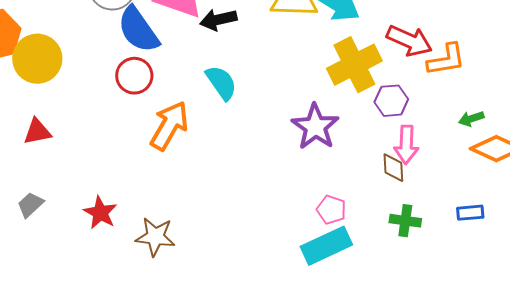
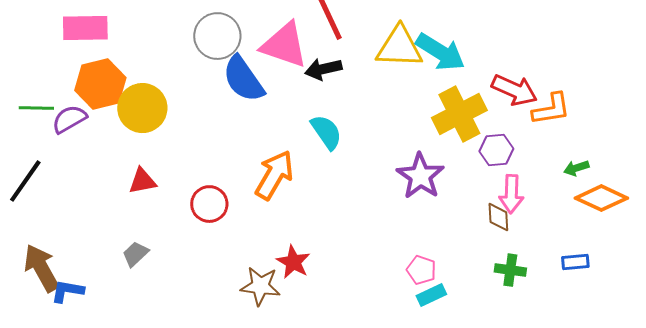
red circle: (134, 76) -> (209, 204), moved
pink pentagon: (331, 210) -> (421, 270), moved
red star: (100, 213) -> (293, 262), moved
cyan rectangle: (326, 246) -> (431, 295), size x0.6

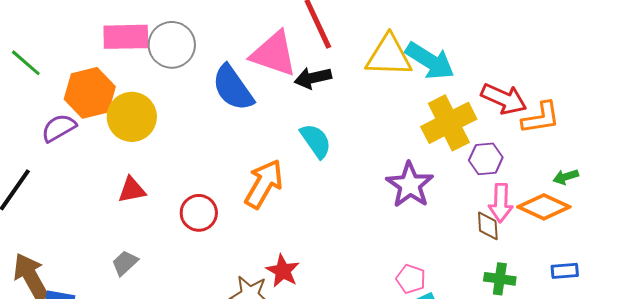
pink rectangle: (85, 28) -> (126, 37), moved
gray circle: (217, 36) -> (172, 45), moved
green line: (36, 108) -> (26, 63), moved, turned 40
orange diamond: (601, 198) -> (544, 207), moved

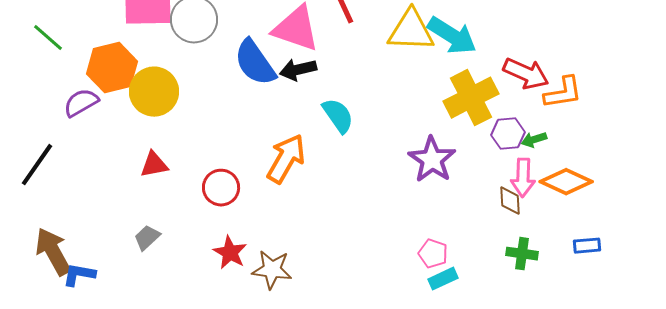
black arrow: (313, 78) -> (298, 70), moved
green arrow: (566, 177) -> (534, 140), moved
red star: (283, 271) -> (230, 253), moved

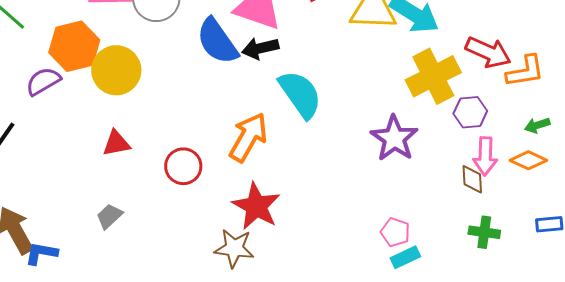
cyan semicircle: (338, 116) -> (300, 94), size x1.4
green arrow: (534, 140) -> (537, 125), moved
orange diamond: (566, 182) -> (528, 160), size x0.7
red star: (230, 253) -> (256, 206), moved, size x1.4

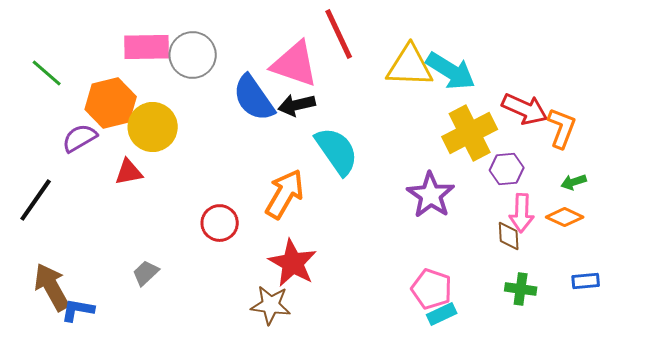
orange L-shape: (525, 71) -> (562, 128), turned -60
red triangle: (116, 143) -> (129, 172), moved
pink pentagon: (395, 232) -> (432, 289), size x1.4

